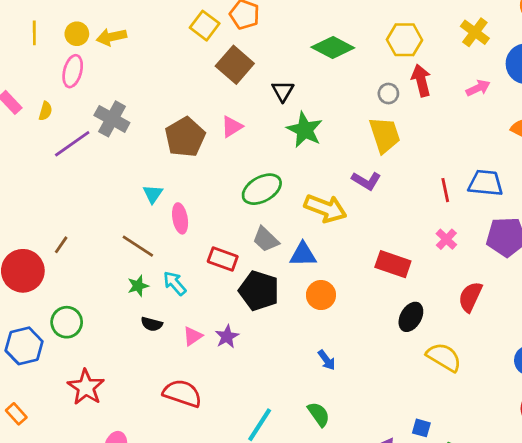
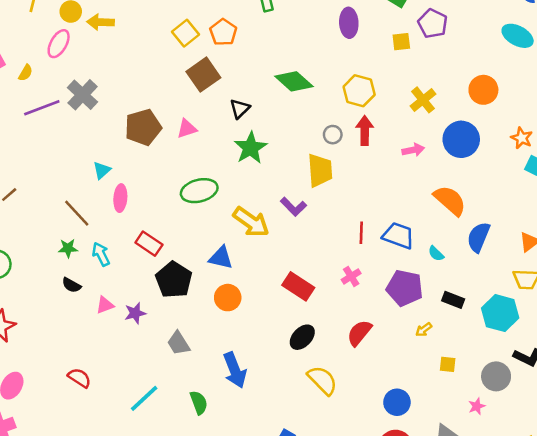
gray trapezoid: (266, 239) -> (178, 343), moved
blue arrow: (327, 360) -> (235, 370), moved, size x1.8
red semicircle: (182, 393) -> (79, 378), moved, size x0.7

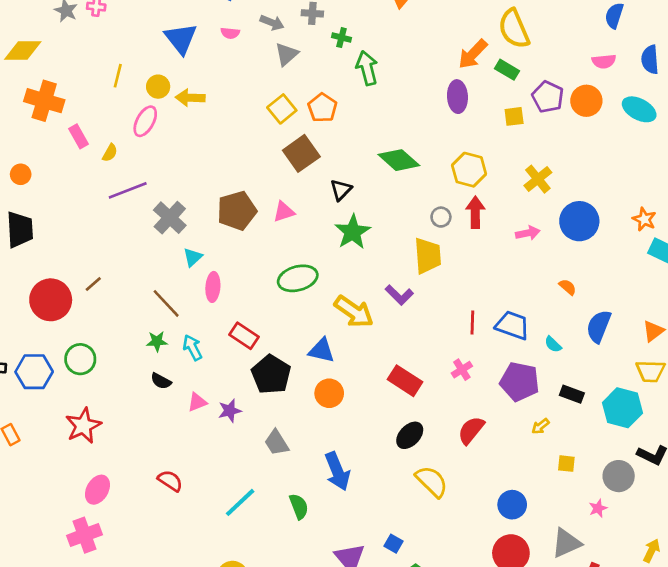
orange circle: (483, 90) -> (586, 101), moved
gray cross: (83, 95) -> (170, 218), moved
orange semicircle: (450, 200) -> (568, 287), size x0.5

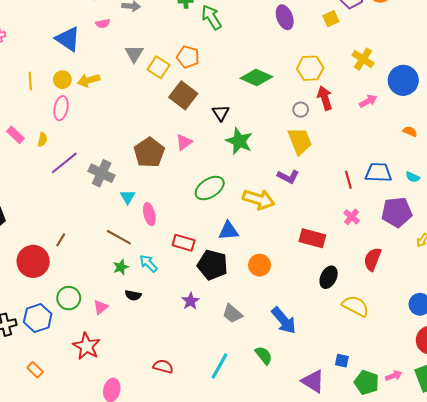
gray triangle: (287, 54) -> (134, 54), moved
blue triangle: (322, 350) -> (229, 231), moved
pink triangle: (197, 402) -> (101, 307), moved

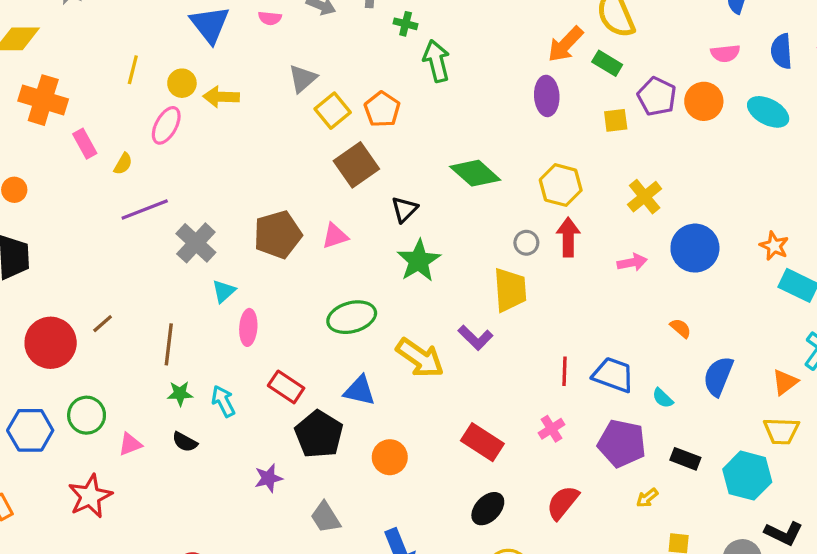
brown line: (119, 237) -> (169, 344), moved, turned 50

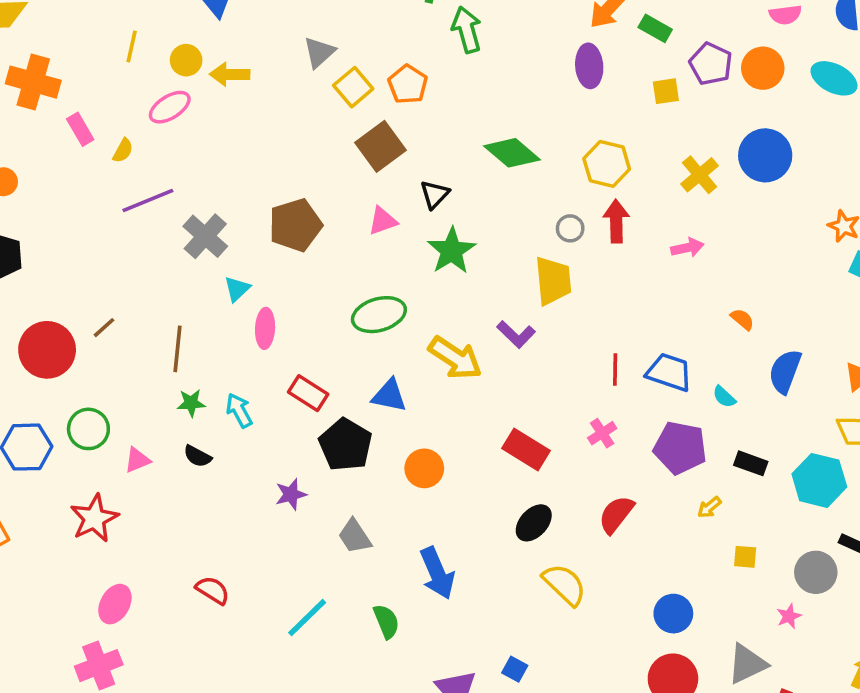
pink ellipse: (166, 125) -> (170, 107), turned 30
pink triangle: (335, 236) -> (383, 221), moved
blue circle: (695, 248) -> (765, 155), moved

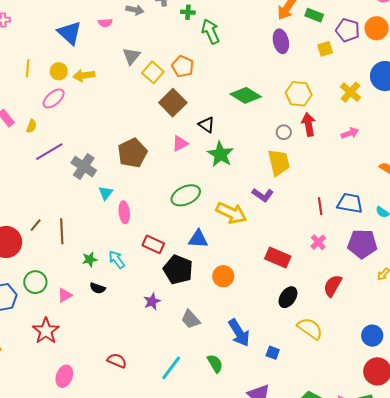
black triangle: (435, 194) -> (207, 125), turned -30
brown line: (178, 349) -> (62, 231), moved
blue square: (515, 669) -> (273, 353), moved

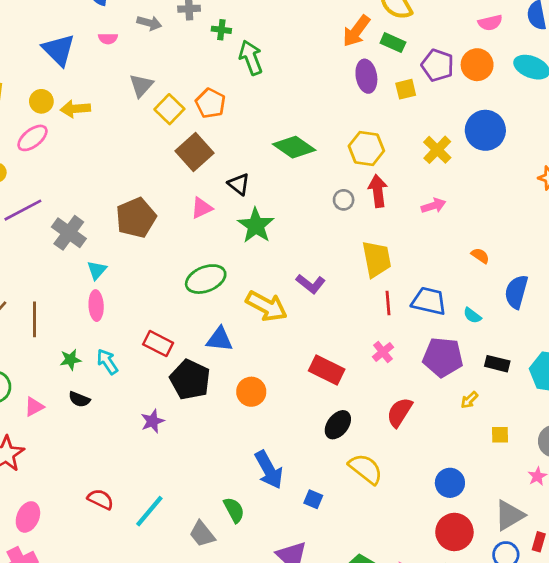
purple ellipse: (281, 41) -> (366, 76), moved
yellow trapezoid: (279, 162) -> (377, 259), moved
pink ellipse: (124, 212) -> (96, 306), moved
gray trapezoid: (191, 319) -> (202, 534), moved
cyan line: (171, 368) -> (149, 511), moved

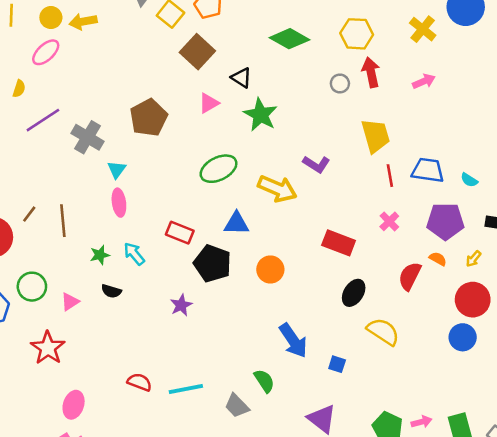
orange semicircle: (480, 256) -> (438, 259), moved
cyan line: (149, 511) -> (186, 389), turned 44
red circle: (454, 532) -> (473, 300), moved

